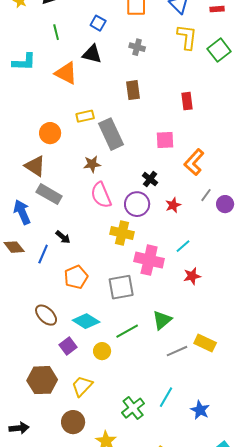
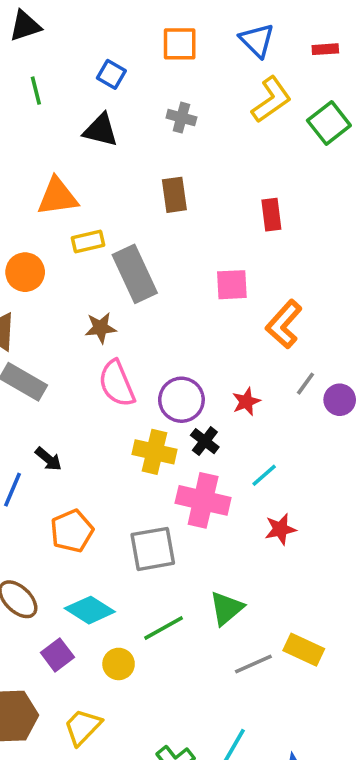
yellow L-shape: (187, 37) -> (271, 100), turned 48
orange triangle: (66, 73) -> (57, 197), moved, turned -35
black cross: (150, 179) -> (205, 441), moved

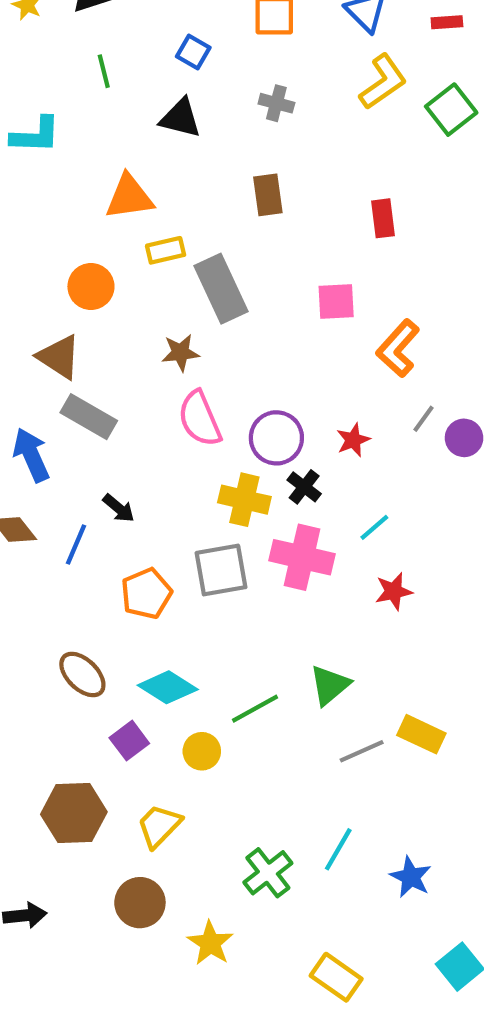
gray square: (153, 549) -> (221, 570), moved

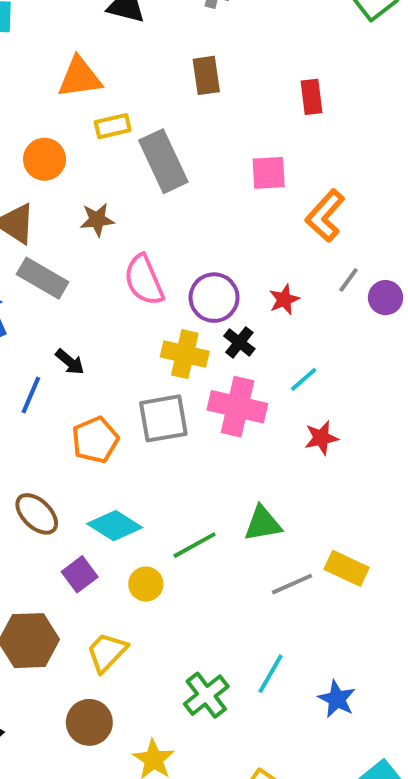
brown star: (180, 353) -> (97, 220), moved
green triangle: (330, 685) -> (263, 524), turned 30

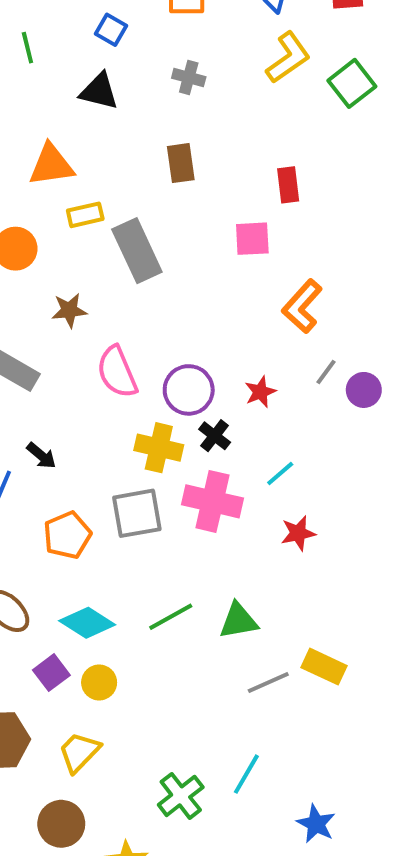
pink square: (269, 173) -> (252, 239), moved
green line: (195, 545) -> (171, 617), moved
yellow circle: (146, 584) -> (99, 682), moved
blue star: (337, 699) -> (316, 824), moved

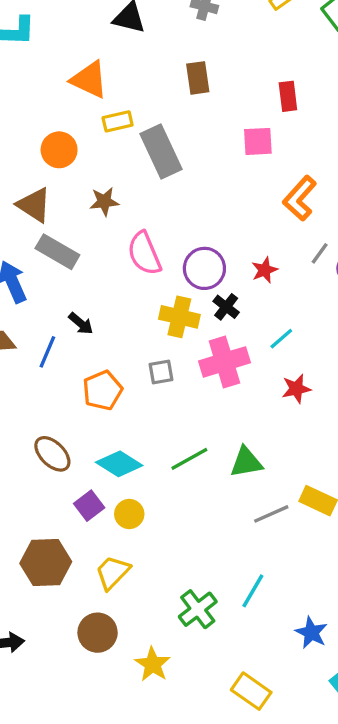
orange triangle: (51, 165) -> (89, 80), turned 33
pink cross: (213, 501) -> (224, 362), turned -30
gray square: (137, 513) -> (161, 372), size x0.6

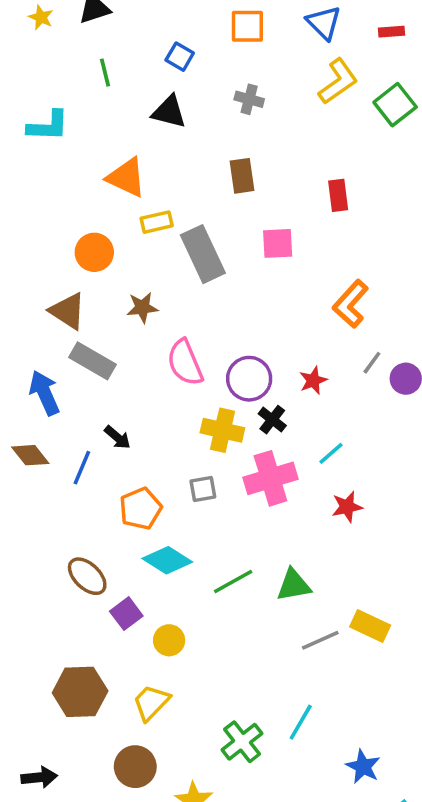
pink square: (258, 141) -> (278, 243), moved
cyan diamond: (119, 464) -> (167, 560), moved
purple square: (89, 506) -> (126, 614), moved

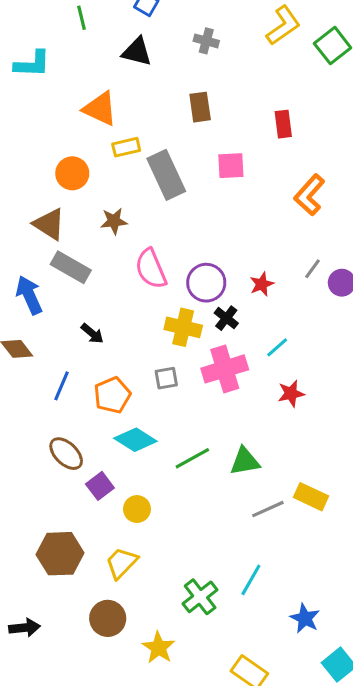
orange L-shape: (351, 304) -> (309, 195), moved
blue line: (82, 468) -> (61, 386), moved

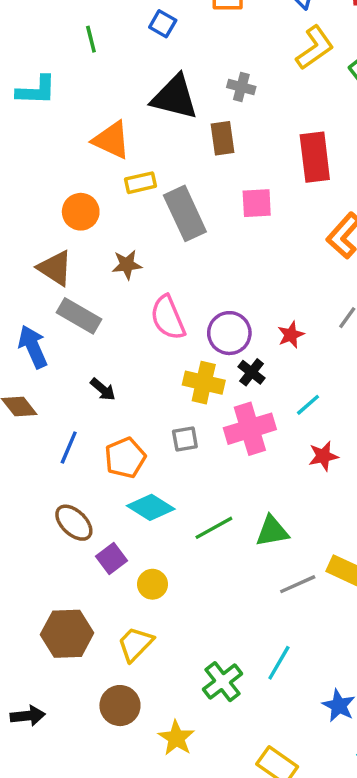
gray cross: (206, 41) -> (241, 87), moved
black triangle: (137, 52) -> (175, 97), moved, size x1.4
red rectangle: (283, 124) -> (315, 157), size x1.6

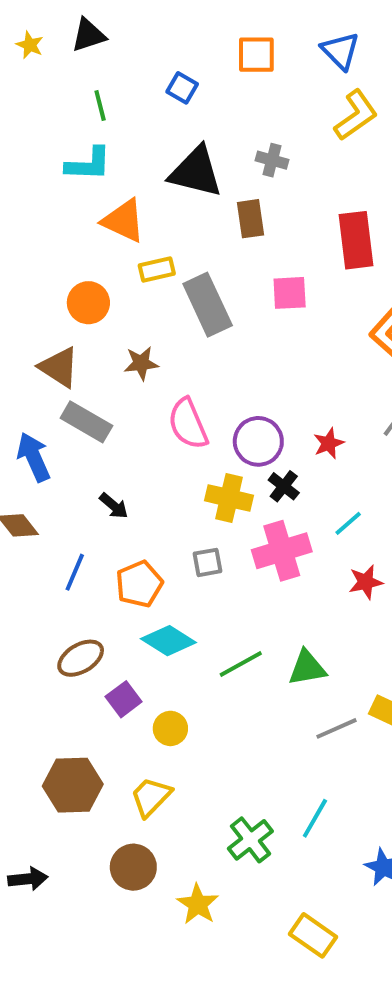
cyan L-shape: (36, 90) -> (88, 164), moved
brown ellipse: (74, 523) -> (81, 658), turned -75

